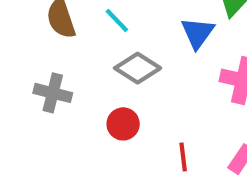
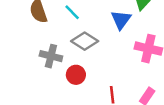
gray cross: (53, 93) -> (51, 56), moved

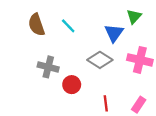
gray diamond: (85, 41) -> (100, 60), moved

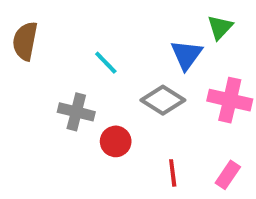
brown semicircle: (36, 25) -> (25, 41), moved, turned 30
cyan line: (68, 26) -> (106, 63), moved

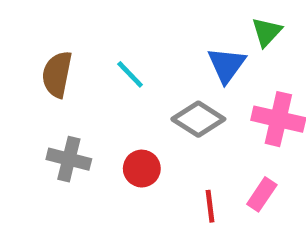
brown semicircle: (25, 41) -> (57, 74), moved
gray cross: (76, 112) -> (69, 159), moved
pink rectangle: (228, 175) -> (262, 194), moved

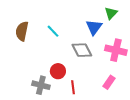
gray diamond: (198, 119) -> (82, 50), turned 30
gray cross: (69, 159) -> (41, 85), moved
red line: (210, 206) -> (73, 87), moved

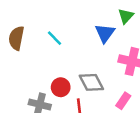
gray diamond: (82, 50) -> (91, 82), moved

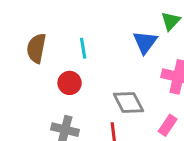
cyan line: (55, 38) -> (83, 48), turned 35
red circle: (61, 87) -> (70, 83), moved

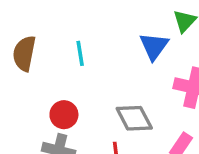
red circle: (70, 83) -> (64, 115), moved

